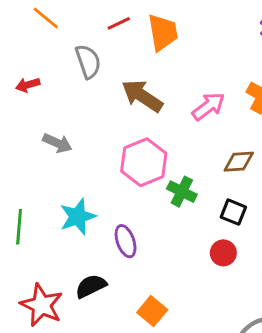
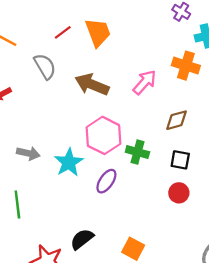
gray arrow: (57, 143) -> (28, 153), moved
cyan star: (78, 217) -> (69, 162), moved
purple ellipse: (126, 241) -> (106, 181), moved, turned 65

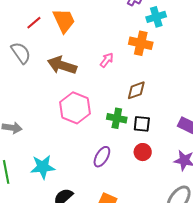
pink arrow: (145, 82) -> (107, 60), size x0.7
green cross: (137, 152) -> (117, 118), moved
cyan star: (69, 162) -> (43, 167), moved, turned 30
purple ellipse: (106, 181) -> (102, 157), moved

